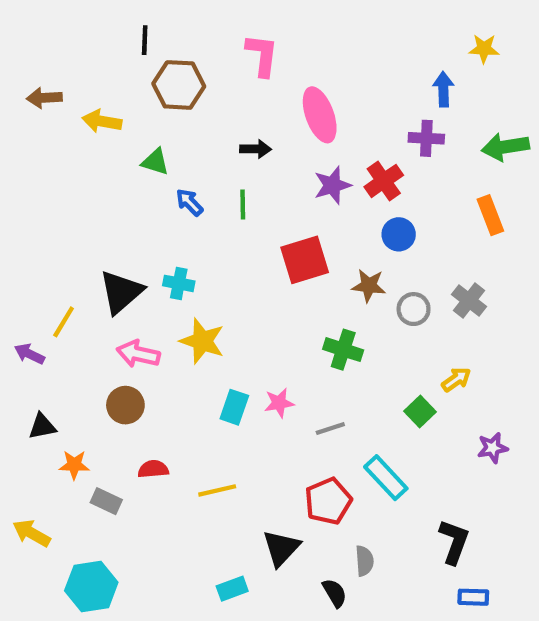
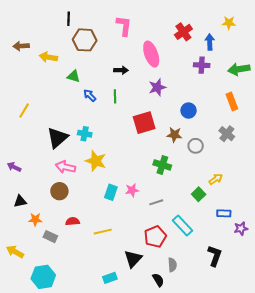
red cross: (384, 181) -> (183, 32), moved
gray cross: (469, 301) -> (227, 134), moved
yellow line: (64, 322) -> (24, 111), moved
purple star: (493, 448) -> (241, 229), moved
blue rectangle: (473, 597) -> (224, 213), moved

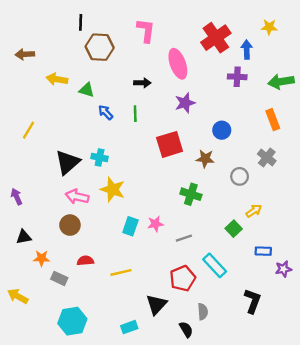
red cross: (183, 32) -> (216, 38), size x1.4
yellow arrow: (48, 57) -> (57, 79), moved
gray circle: (196, 146) -> (240, 176), moved
purple arrow: (14, 167) -> (17, 197), turned 40
cyan hexagon: (43, 277) -> (72, 321), moved

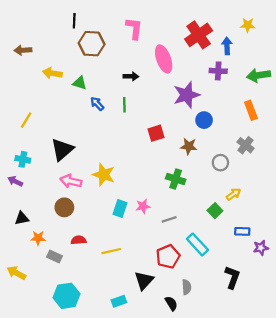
purple star: (185, 103) -> (187, 95), moved, size x1.4
red square: (170, 144) -> (156, 133), size x0.7
cyan cross: (100, 157) -> (23, 159), moved
purple arrow: (17, 197) -> (15, 181), turned -40

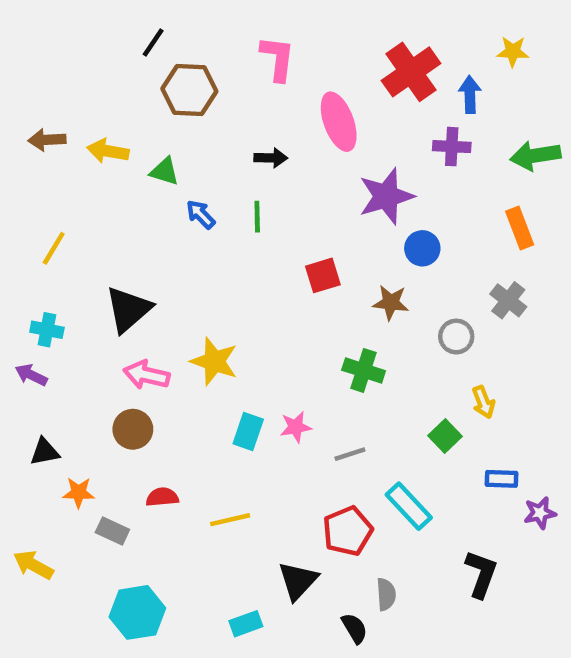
black line: (74, 21) -> (153, 43), turned 32
brown arrow: (23, 50) -> (47, 140), moved
yellow arrow: (233, 194) -> (483, 402), turned 104

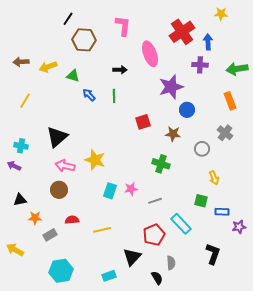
yellow star: (513, 52) -> (221, 14), moved
yellow arrow: (108, 151) -> (48, 67), turned -30
yellow line: (54, 248) -> (25, 101), moved
green square: (445, 436) -> (201, 201), moved, turned -32
gray rectangle: (112, 531) -> (50, 235), turned -56

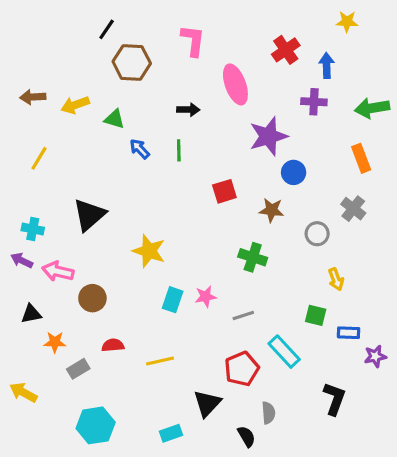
red cross: (182, 32) -> (286, 50), size x0.7
pink arrow: (65, 166) -> (58, 271), moved

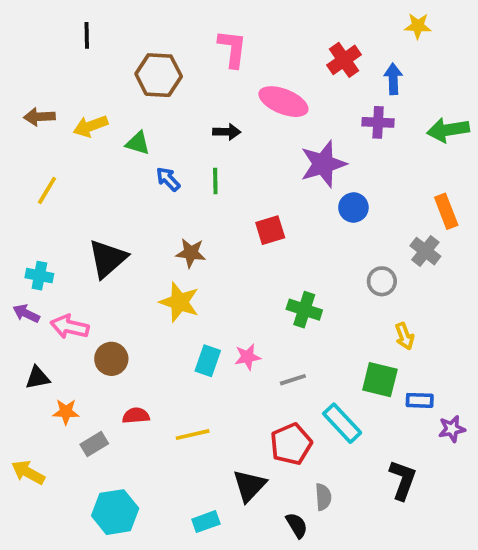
black line: (107, 29) -> (87, 35), moved, turned -35
pink ellipse: (235, 84) -> (283, 102), turned -48
orange rectangle: (361, 158) -> (446, 211), moved
brown star: (272, 210) -> (191, 253), moved
green square: (316, 315) -> (380, 380), size x1.4

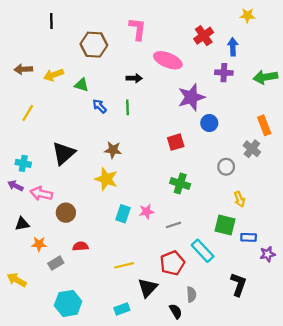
red square: (270, 230) -> (176, 142), moved
yellow line: (193, 435) -> (124, 265), moved

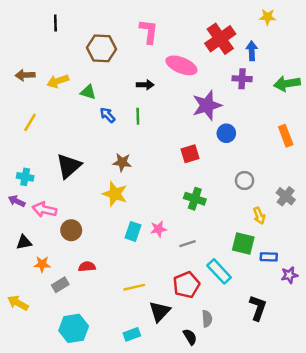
red cross: (204, 36) -> (220, 39), size x1.4
gray cross: (252, 149) -> (286, 196), moved

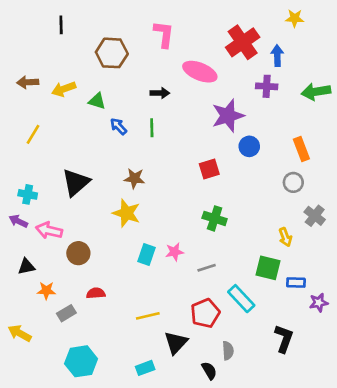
orange rectangle: (286, 136) -> (301, 149), moved
gray circle: (245, 181) -> (293, 182), moved

